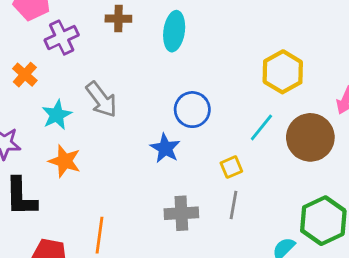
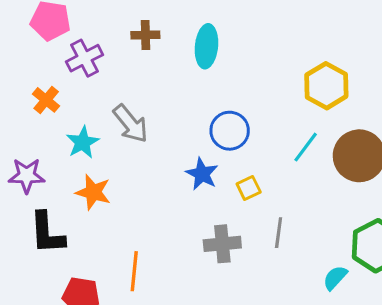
yellow square: (231, 167) -> (249, 188), moved

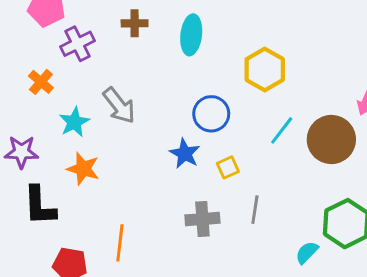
yellow hexagon: (326, 86) -> (265, 69), moved

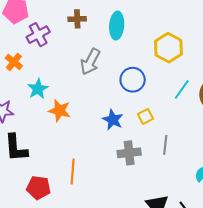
gray arrow: (119, 106) -> (90, 62), moved, turned 68
blue star: (185, 154) -> (113, 120), moved
orange star: (83, 169) -> (60, 111), moved

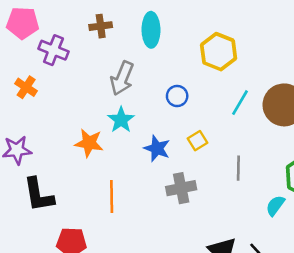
purple cross: (38, 35) -> (53, 50), turned -35
blue circle: (133, 80) -> (177, 96), size x0.7
cyan star: (38, 89) -> (121, 120), moved
gray line: (165, 145) -> (238, 168), moved
orange line: (73, 171) -> (112, 197), moved

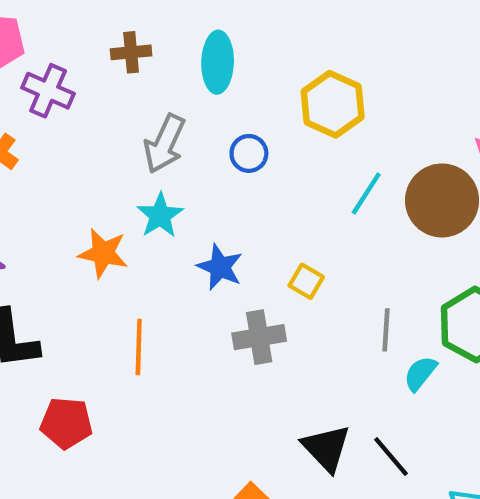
blue circle: (177, 96) -> (249, 153), moved
yellow square: (197, 141) -> (306, 281), moved, turned -30
gray line: (238, 168) -> (386, 330), moved

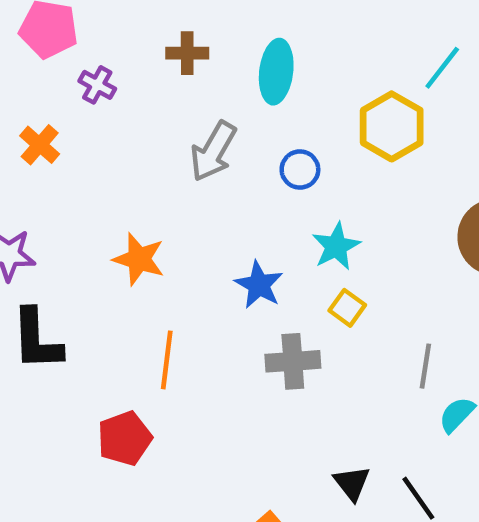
purple cross: (48, 91) -> (97, 85), size x0.7
cyan line: (366, 194) -> (442, 68), moved
cyan star: (160, 215) -> (336, 246), moved
red pentagon: (66, 423) -> (125, 438), moved, turned -30
black triangle: (326, 448) -> (352, 483), size x0.7

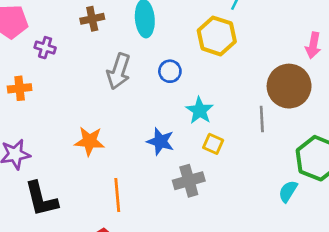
orange cross: (40, 145) -> (20, 88), turned -35
gray line: (425, 366) -> (262, 119), moved

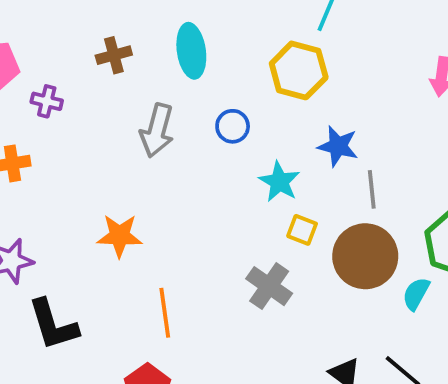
brown circle: (289, 86) -> (365, 256), moved
blue star: (160, 141) -> (338, 146), moved
gray cross: (189, 181) -> (269, 286), turned -36

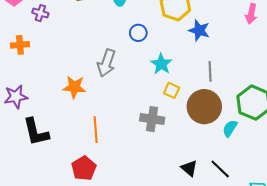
gray arrow: (157, 130) -> (106, 63), moved
blue star: (338, 146) -> (199, 30), moved
gray cross: (269, 286) -> (152, 119), turned -30

